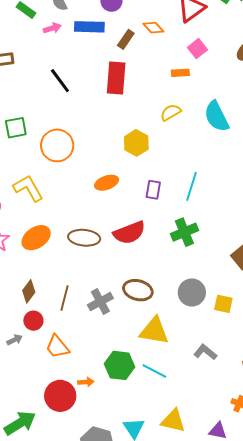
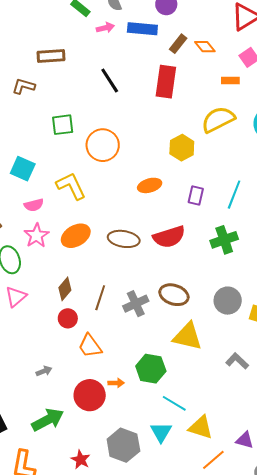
orange diamond: (153, 28) -> (205, 47), moved
yellow semicircle: (171, 112) -> (218, 119), size x1.6
gray arrow: (15, 340) -> (44, 371), moved
cyan line: (154, 371) -> (174, 403), moved

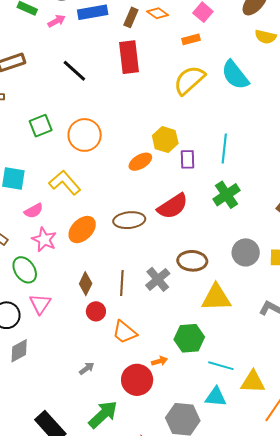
yellow hexagon: (182, 148) -> (165, 140), moved
cyan triangle: (161, 432) -> (216, 397), turned -40

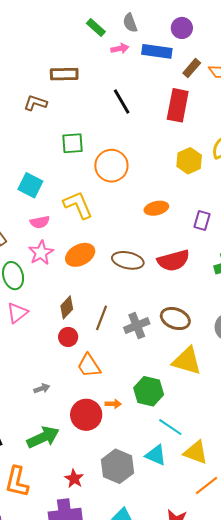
yellow hexagon: (165, 140) -> (189, 161), moved

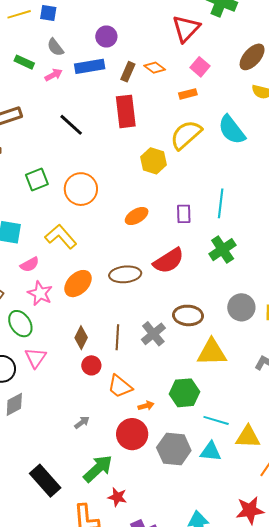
orange arrow: (113, 404) -> (146, 406), moved
gray hexagon: (118, 466) -> (174, 449), moved
red star: (74, 479) -> (117, 497), moved

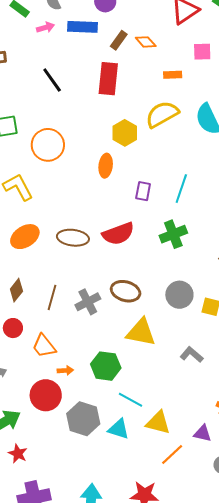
pink square: (200, 67) -> (202, 52), moved, turned 36
orange ellipse: (137, 216) -> (106, 166), moved, turned -65
red circle: (91, 365) -> (13, 328), moved

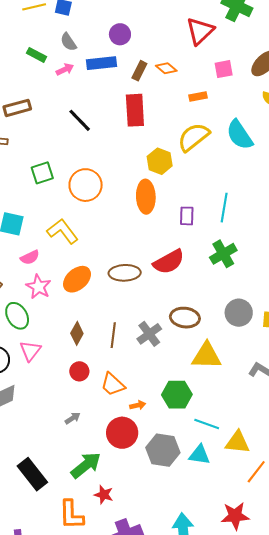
orange ellipse: (106, 166) -> (146, 197), size x1.4

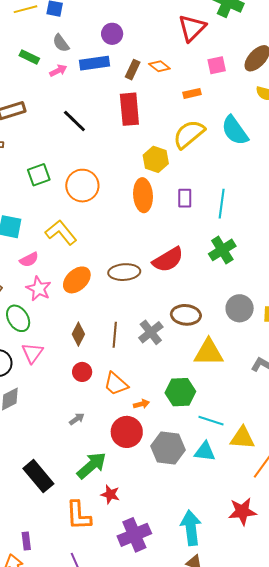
purple rectangle: (187, 216) -> (185, 198), moved

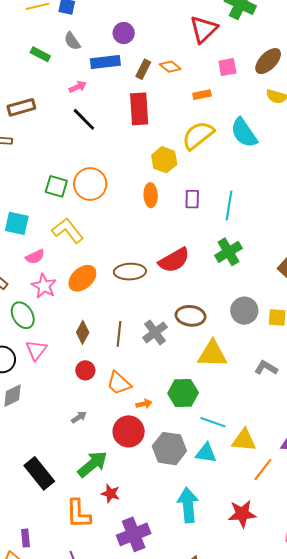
pink arrow: (58, 71) -> (78, 87), moved
green square: (39, 175) -> (56, 186), moved, turned 35
orange ellipse: (143, 195) -> (151, 195), size x0.7
cyan arrow: (191, 528) -> (188, 505), moved

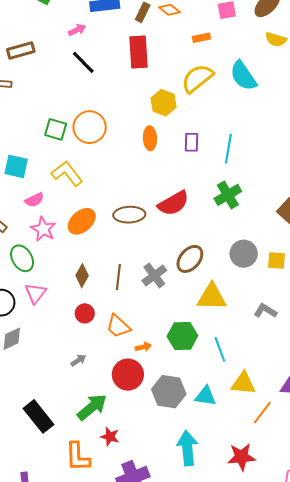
brown ellipse: (191, 316) -> (190, 259), turned -56
cyan line: (213, 422) -> (220, 349), moved, turned 50

